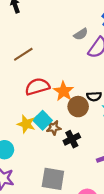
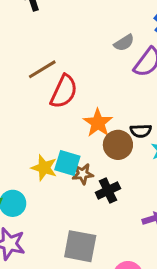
red semicircle: (37, 87) -> (64, 92), moved, turned 130
cyan square: (43, 120) -> (67, 163), turned -30

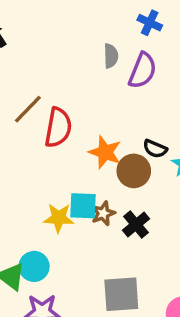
gray semicircle: (124, 43) -> (111, 56), turned -45
black semicircle: (141, 131) -> (155, 149), turned 40

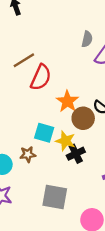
brown star: (103, 213) -> (28, 154), moved
yellow star: (59, 218) -> (65, 141), moved

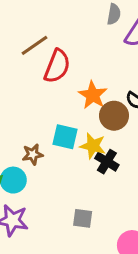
brown star: (28, 154) -> (33, 154), moved
black cross: (76, 154) -> (107, 162), turned -30
gray square: (55, 197) -> (83, 218), size x0.6

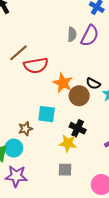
gray semicircle: (114, 14) -> (72, 34), moved
red semicircle: (57, 66) -> (36, 65), turned 65
yellow star: (93, 146) -> (68, 143), moved

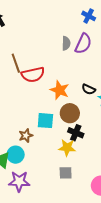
brown line: (19, 53) -> (16, 63), turned -66
brown circle: (79, 96) -> (70, 113), moved

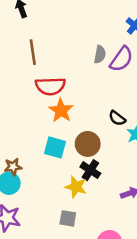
brown line: (16, 63) -> (33, 52), moved
orange star: (60, 90) -> (61, 110), moved
brown star: (26, 136) -> (13, 167), moved

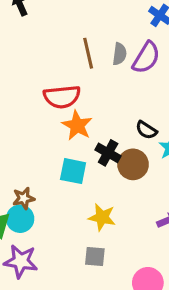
brown line: (33, 52) -> (88, 53), moved
brown circle: (88, 144) -> (133, 164), moved
black cross: (90, 170) -> (108, 153), moved

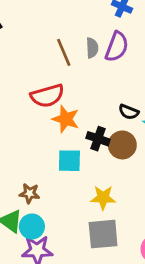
brown star: (24, 198) -> (29, 193), turned 30
cyan circle: (20, 219) -> (32, 226), moved
gray square: (95, 256) -> (103, 234), size x1.6

